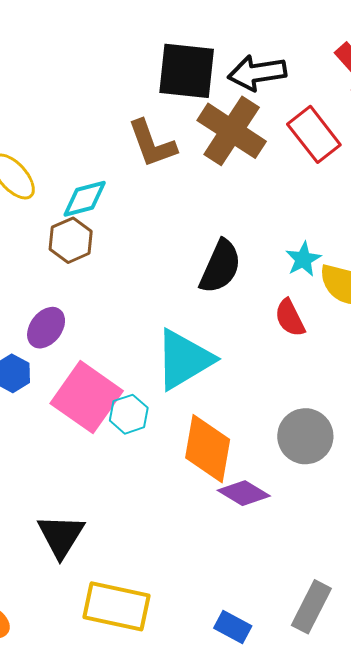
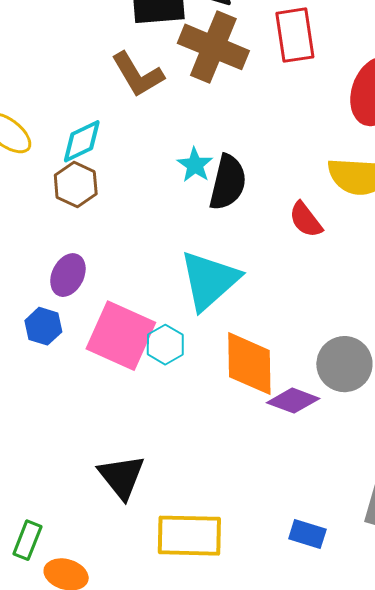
red rectangle: (314, 134) -> (295, 35), turned 40
cyan star: (303, 259) -> (195, 165), moved
gray circle: (305, 436) -> (344, 364), moved

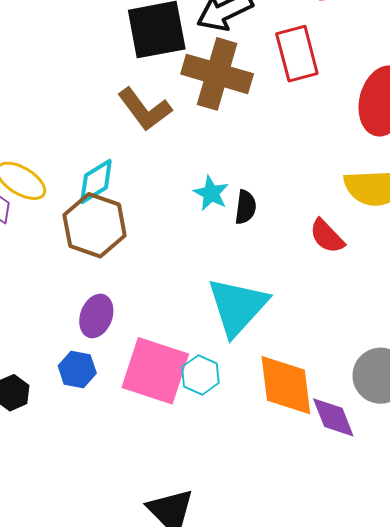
black semicircle: (228, 182) -> (246, 207), size x0.6
brown hexagon: (76, 185) -> (95, 225), size x1.4
purple diamond: (293, 401) -> (333, 417), turned 54

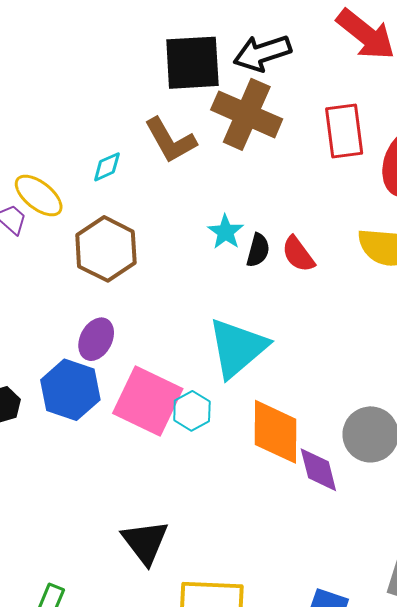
red rectangle: (297, 54) -> (344, 131), moved
cyan diamond: (96, 181) -> (107, 167), moved, size x0.7
red semicircle: (327, 236) -> (298, 254), moved
blue hexagon: (77, 370) -> (70, 390), size x1.6

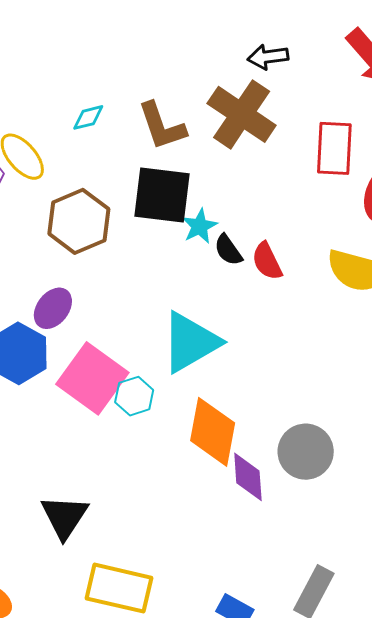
black arrow: (262, 53) -> (268, 57), size x0.7
black square: (192, 63) -> (162, 195), moved
cyan diamond: (107, 167) -> (88, 117), moved
black semicircle: (258, 250) -> (228, 250), turned 120

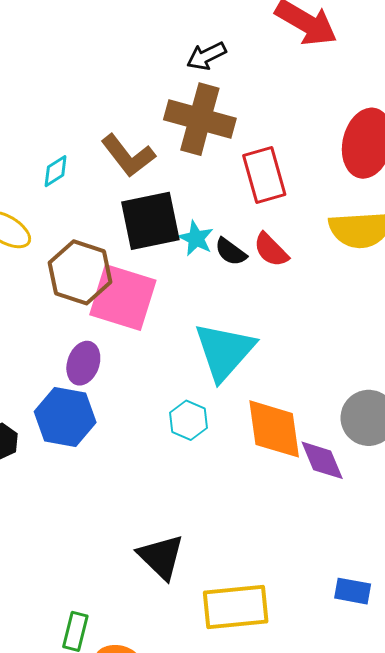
red rectangle: (334, 148) -> (264, 175), moved
pink square: (92, 378) -> (123, 298), moved

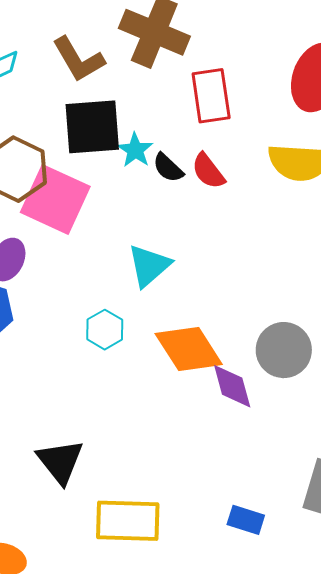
cyan triangle: (224, 351) -> (149, 266), size x0.7
orange diamond: (274, 429) -> (189, 349), turned -32

